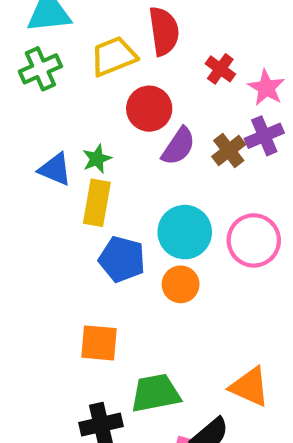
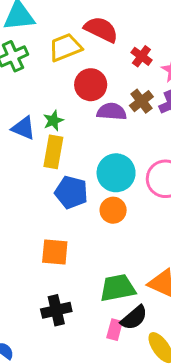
red semicircle: (164, 31) -> (101, 29), turned -56
purple semicircle: (178, 146) -> (112, 112), turned -120
brown cross: (229, 150) -> (141, 101), moved
green trapezoid: (155, 393) -> (118, 288), moved

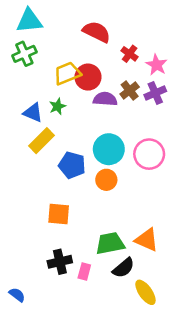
yellow trapezoid: (65, 47) -> (67, 73), moved
yellow rectangle: (53, 152) -> (42, 141), moved, turned 35
pink rectangle: (115, 330) -> (84, 272), moved

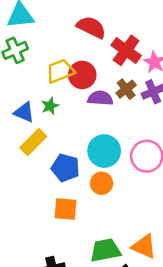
red cross: (130, 54) -> (126, 50), size x1.6
orange square: (59, 214) -> (65, 209), moved

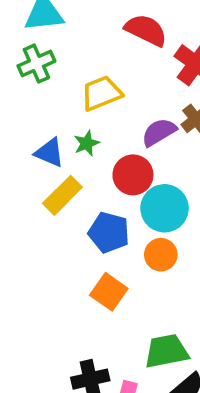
red circle: (82, 75) -> (133, 175), moved
purple semicircle: (100, 98) -> (159, 132), turned -35
orange square: (65, 209) -> (109, 292), turned 30

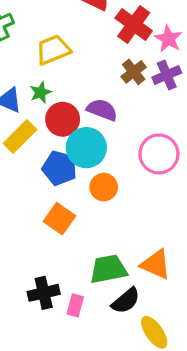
purple semicircle: (159, 132) -> (102, 110), moved, turned 52
red circle: (133, 175) -> (63, 119), moved
cyan circle: (165, 208) -> (86, 148), moved

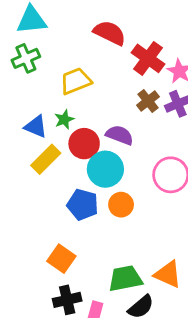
blue pentagon: (59, 168) -> (83, 205), moved
orange square: (59, 219) -> (61, 259), moved

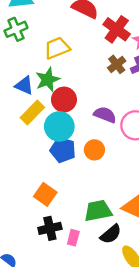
green star: (64, 119) -> (48, 80), size x1.5
purple semicircle: (120, 135) -> (105, 115), moved
cyan circle: (105, 169) -> (59, 126), moved

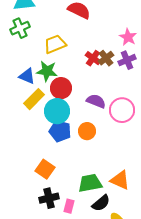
red cross: (117, 29) -> (93, 58), moved, size x0.7
green star: (48, 80) -> (47, 71), turned 30

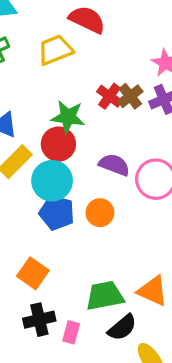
yellow trapezoid: (55, 44) -> (55, 50), moved
green star: (47, 71) -> (68, 117), moved

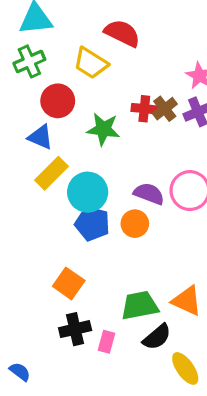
yellow trapezoid: (55, 50) -> (91, 63), turned -126
red cross: (109, 96) -> (144, 109), turned -30
red circle: (58, 144) -> (58, 101), moved
purple semicircle: (114, 165) -> (149, 194), moved

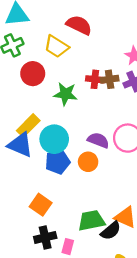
brown cross: (165, 109) -> (110, 79), turned 30
blue triangle: (40, 137) -> (20, 145), moved, size x1.4
blue pentagon: (92, 224) -> (58, 162), turned -30
black semicircle: (157, 337) -> (111, 231), moved

